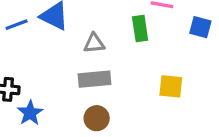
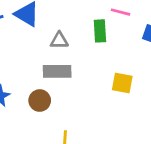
brown circle: (97, 118) -> (40, 101), moved

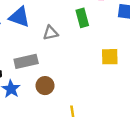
gray rectangle: (57, 71) -> (26, 61), moved

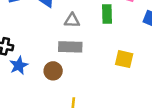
gray rectangle: (26, 61) -> (70, 47), moved

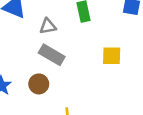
gray rectangle: (70, 47) -> (52, 55), turned 40

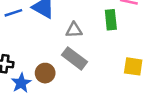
brown circle: (39, 84) -> (45, 73), moved

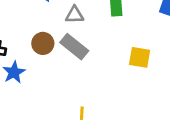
brown circle: (45, 73) -> (43, 43), moved

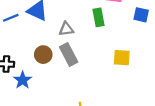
gray rectangle: (74, 47) -> (69, 54), turned 30

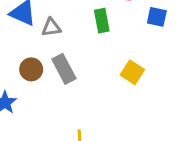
gray triangle: (66, 29) -> (51, 27), moved
yellow square: (122, 58) -> (132, 72), turned 30

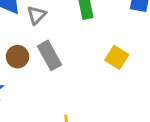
gray triangle: (51, 27) -> (36, 15), turned -36

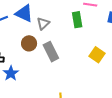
brown circle: (18, 57) -> (29, 43), moved

